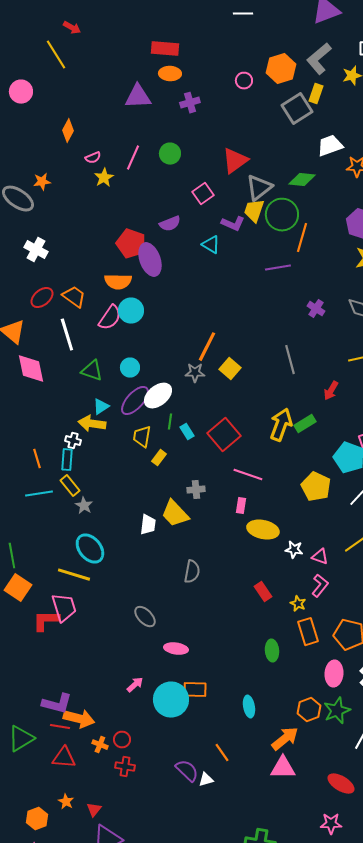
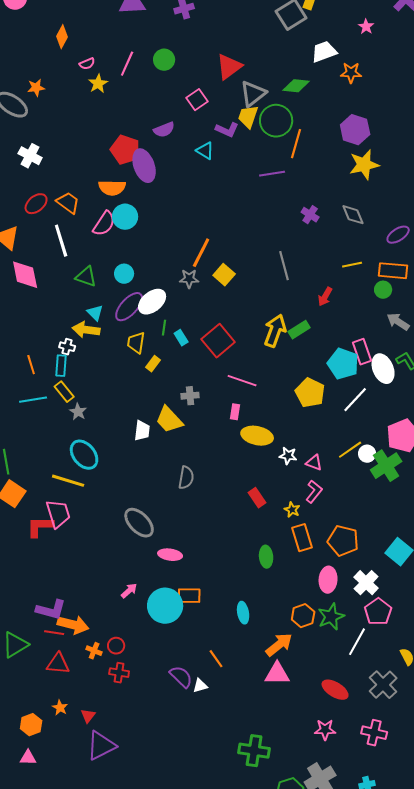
cyan triangle: (101, 407) -> (95, 313), turned -42
gray ellipse: (145, 617) -> (139, 523), size x1.4

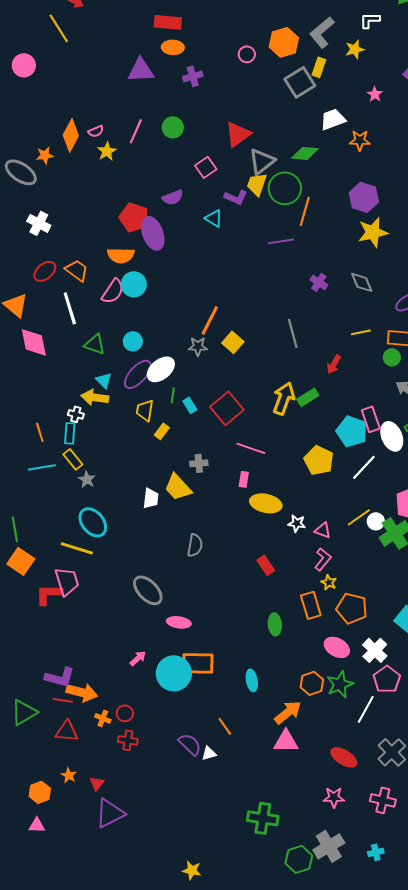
orange diamond: (62, 37) -> (71, 135), moved, size x1.4
yellow star: (292, 510) -> (329, 582), moved
pink ellipse: (328, 580) -> (337, 647), turned -65
orange rectangle: (189, 596) -> (198, 663), size x1.4

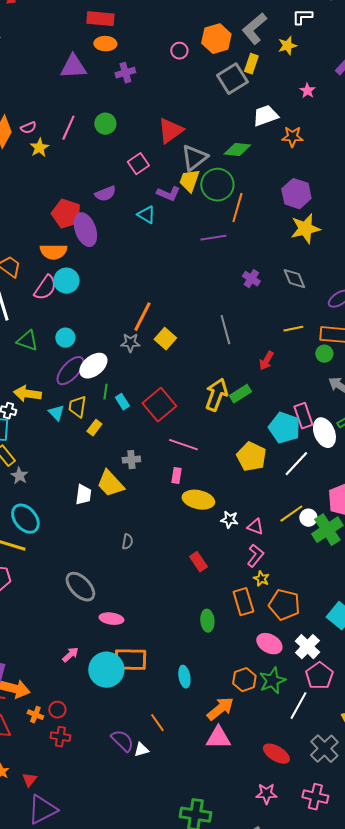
cyan triangle: (104, 380) -> (56, 413), moved
gray semicircle: (195, 545) -> (127, 542), size x0.7

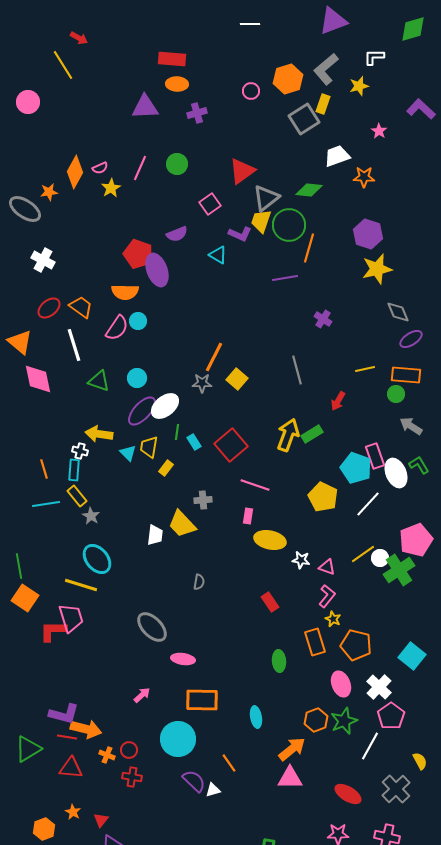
gray diamond: (294, 279) -> (398, 312), moved
cyan circle: (66, 281) -> (138, 321), size x0.7
pink ellipse: (269, 644) -> (341, 684), turned 40
cyan circle: (106, 670) -> (178, 739), moved

